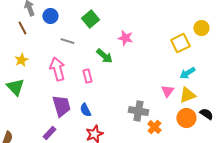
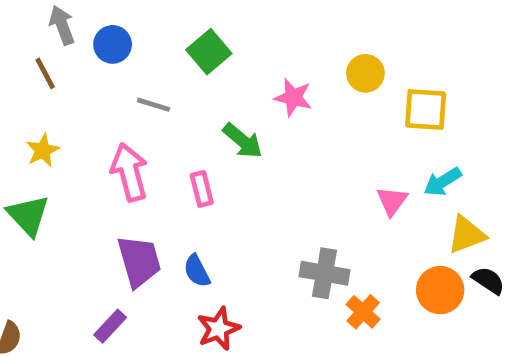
yellow circle: (201, 28) -> (365, 73), moved
yellow square: (180, 43) -> (426, 109), turned 30
pink triangle: (167, 91) -> (392, 201), moved
yellow triangle: (187, 95) -> (467, 235), moved

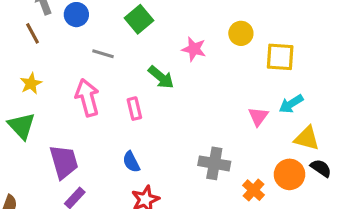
yellow triangle: (467, 235) -> (307, 138), turned 36
purple trapezoid: (139, 261) -> (64, 162), moved
orange cross: (363, 312) -> (253, 190), moved

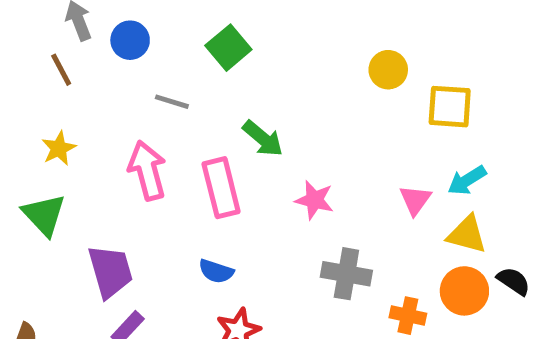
pink star: (194, 49) -> (314, 200), moved
pink rectangle: (134, 109) -> (221, 188), size x1.6
yellow triangle: (307, 138) -> (467, 234), moved
blue semicircle: (131, 162) -> (216, 271), turned -45
orange cross: (253, 190) -> (408, 316), turned -30

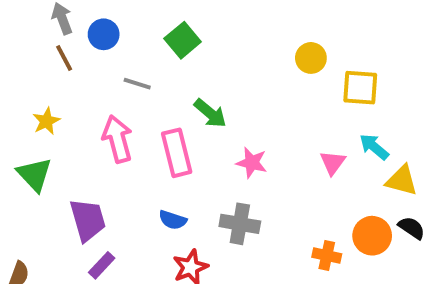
brown line: (61, 70) -> (64, 58), moved
cyan arrow: (467, 180) -> (374, 147), turned 72
yellow triangle: (467, 234) -> (402, 180), moved
gray cross: (346, 274) -> (240, 224), moved

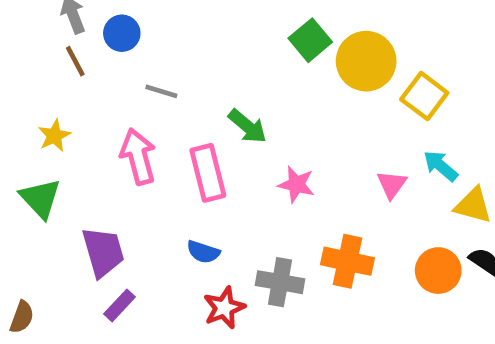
green square: (183, 40) -> (310, 40), moved
yellow circle: (311, 58) -> (366, 61), size x1.6
yellow square: (360, 88) -> (424, 96), turned 33
gray cross: (240, 224) -> (280, 282), moved
orange cross: (327, 255) -> (347, 261), moved, size x1.5

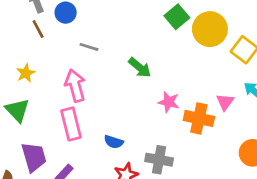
pink rectangle: (208, 173) -> (71, 124), moved
purple trapezoid: (103, 252) -> (34, 157), moved
orange cross: (347, 261) -> (199, 118), moved

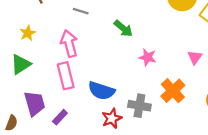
green triangle: (17, 110) -> (21, 64), turned 40
orange cross: (199, 118) -> (173, 91), moved, turned 35
blue semicircle: (114, 142) -> (101, 91), size x1.6

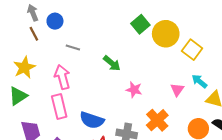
yellow star: (28, 33) -> (24, 67), size x1.5

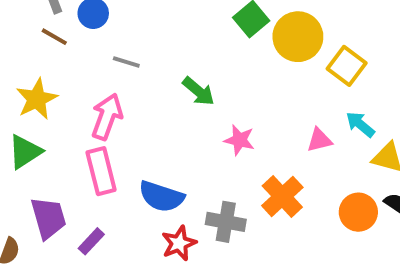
brown line: (34, 34) -> (54, 37), turned -32
pink arrow: (62, 77) -> (107, 117), turned 35
pink triangle: (177, 90) -> (319, 140), turned 40

